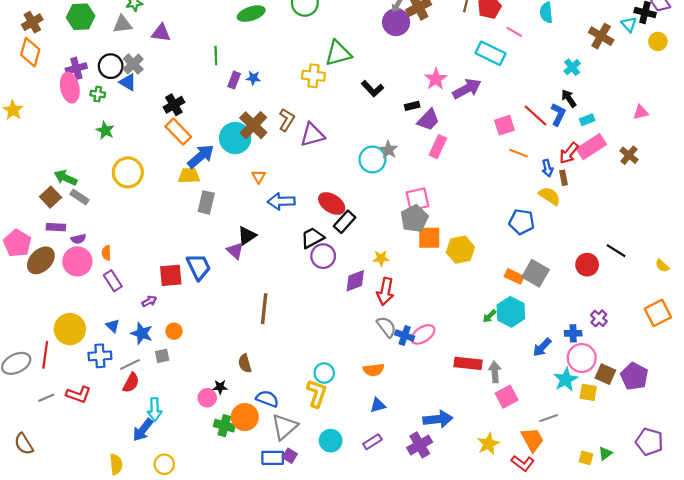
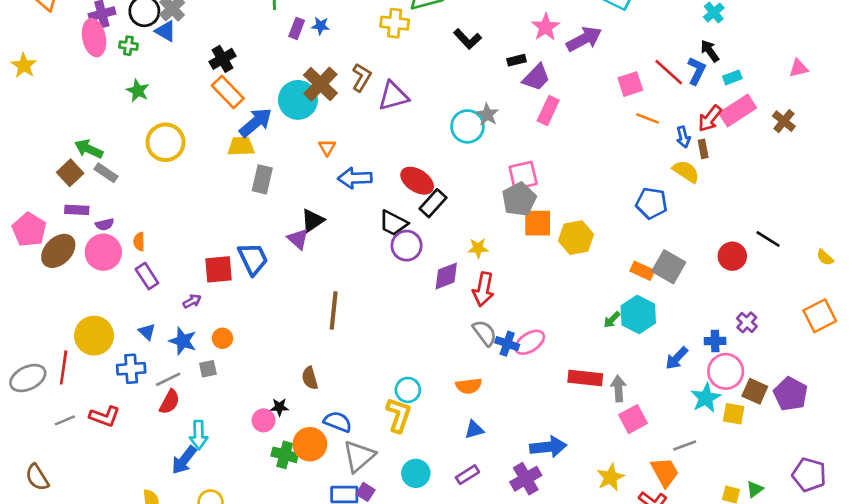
black trapezoid: (312, 238) -> (393, 223), turned -125

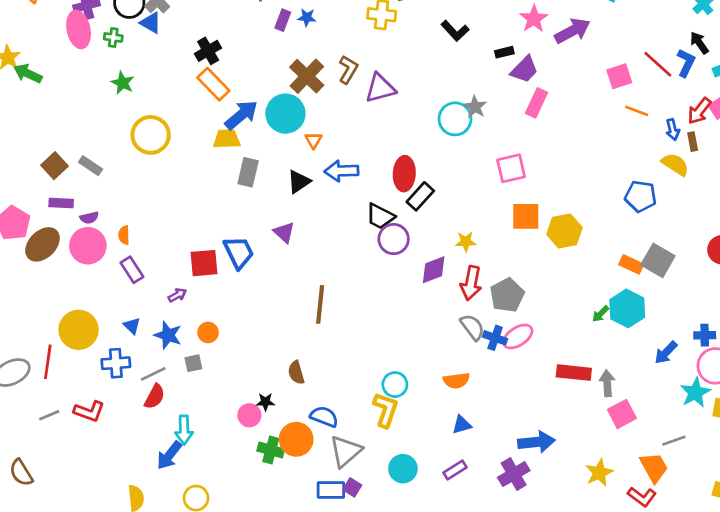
cyan circle: (298, 100) -> (285, 114), moved
green arrow: (89, 149) -> (28, 74), moved
red ellipse: (417, 181) -> (404, 174), turned 60
gray pentagon: (519, 199) -> (507, 295), moved
black triangle: (313, 220) -> (299, 182), moved

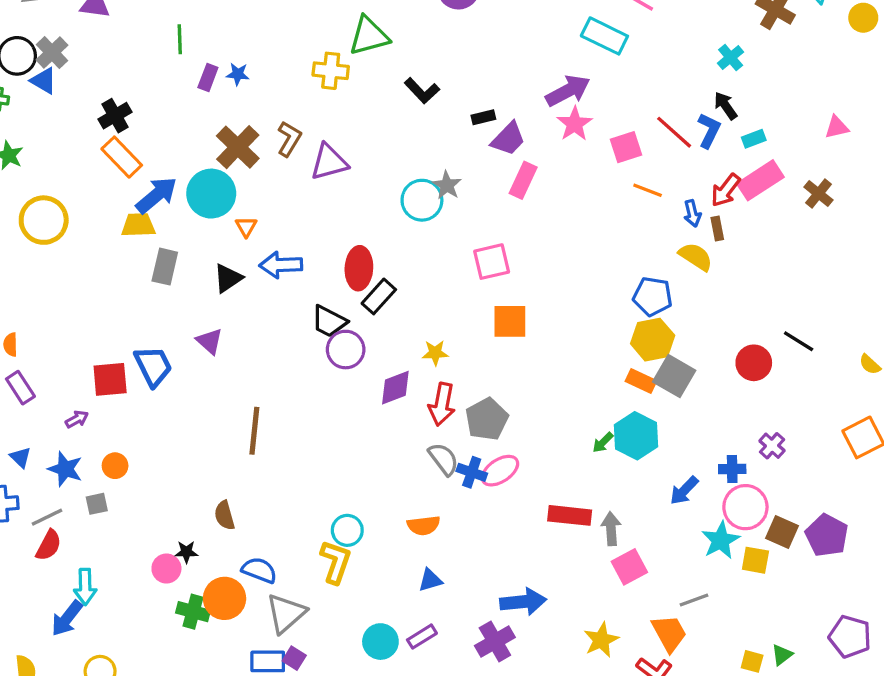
pink star: (534, 19) -> (575, 124), moved
yellow hexagon: (564, 231) -> (653, 340), moved
cyan circle: (403, 469) -> (380, 642), moved

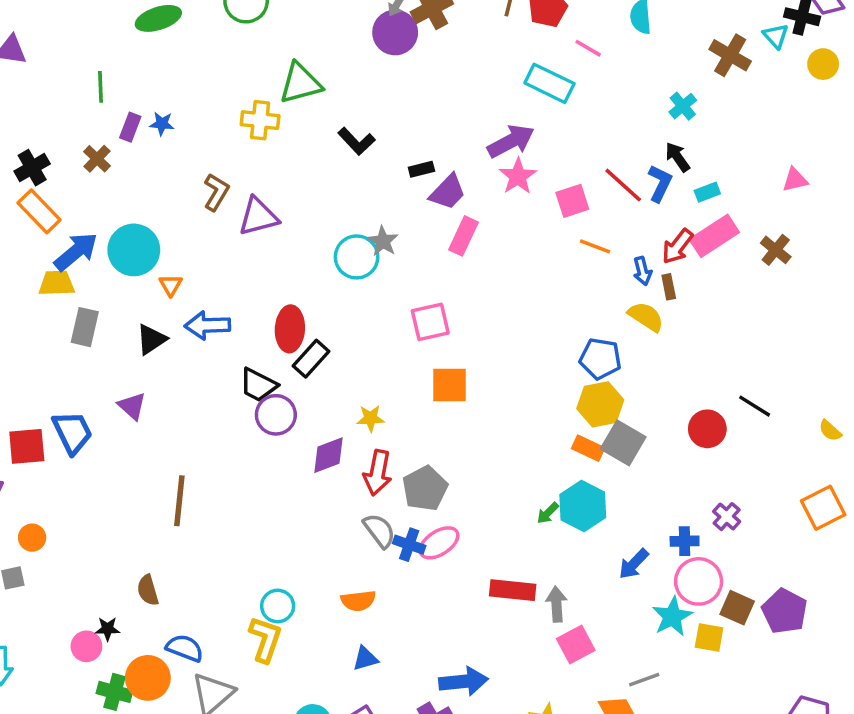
brown cross: (238, 147) -> (97, 159), moved, size x0.6

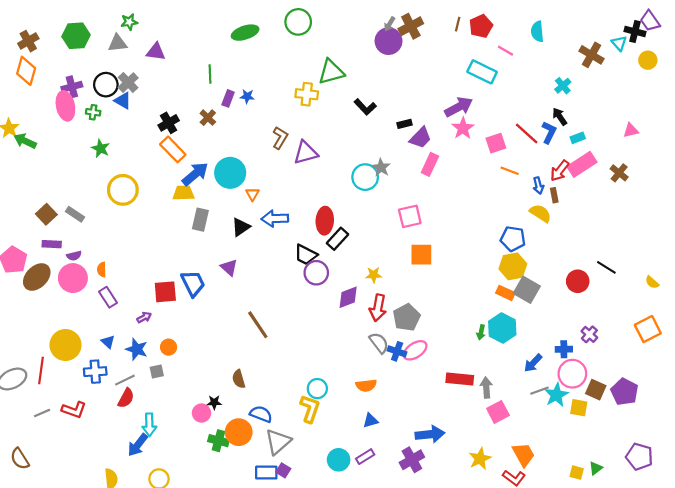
brown line: (179, 501) -> (258, 325), turned -40
green arrow: (548, 513) -> (481, 332), turned -32
gray line: (644, 680) -> (539, 391), moved

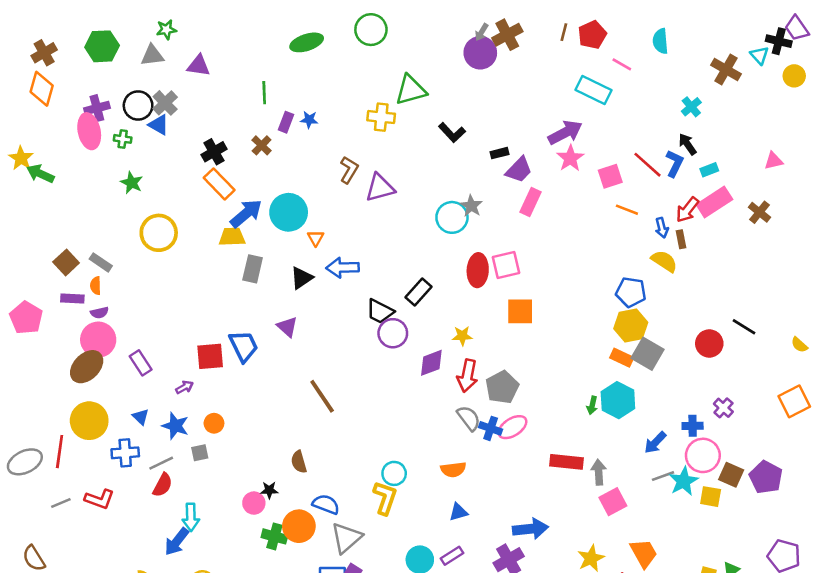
red ellipse: (325, 221) -> (478, 270), moved
orange semicircle: (102, 270) -> (96, 286), moved
brown ellipse: (37, 277) -> (87, 367), moved

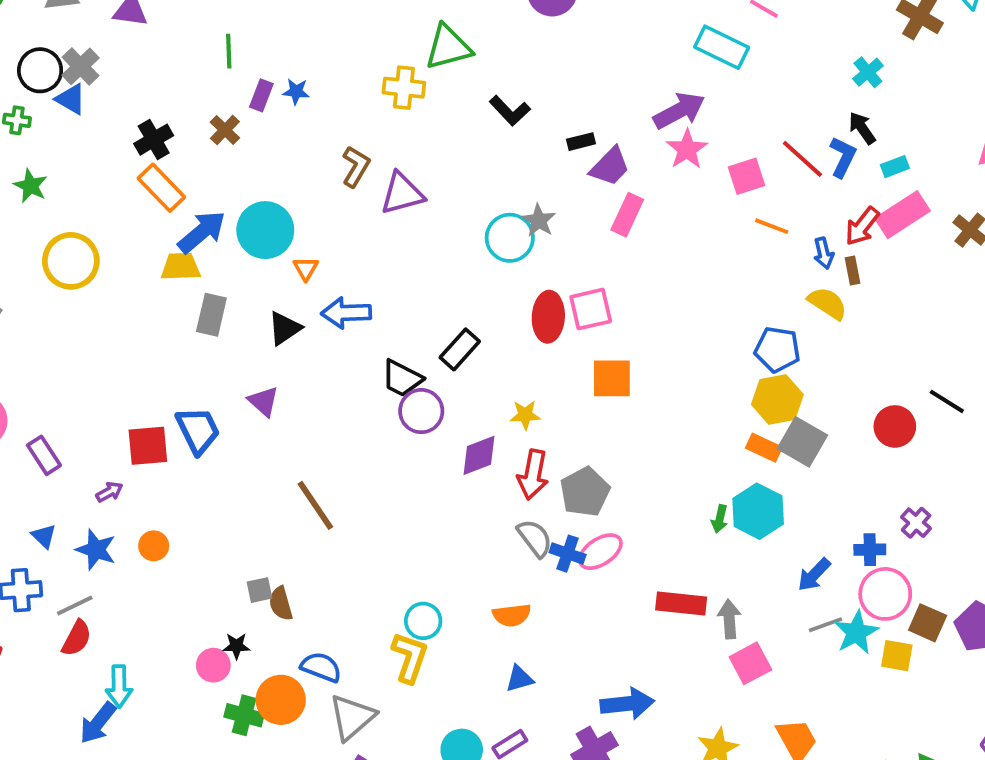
gray square: (200, 453) -> (260, 590), moved

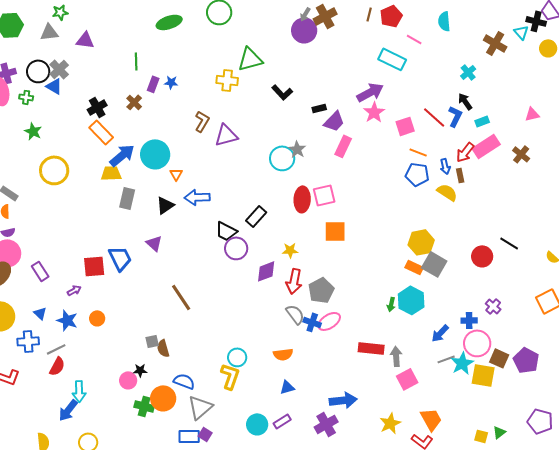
blue pentagon: (777, 349) -> (417, 174), moved
yellow square: (897, 656) -> (483, 375), size x1.4

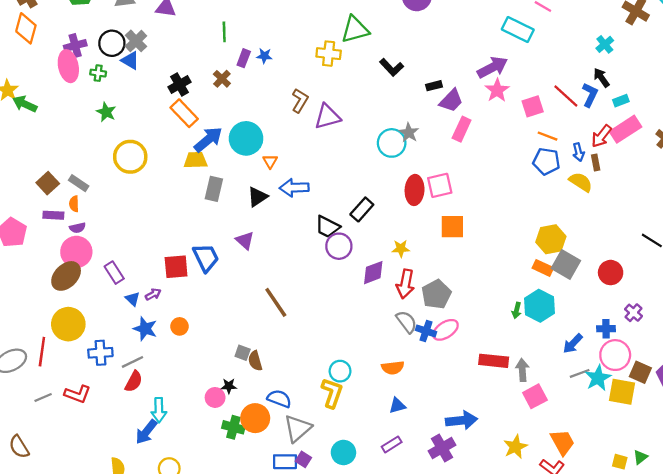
red circle: (482, 256) -> (611, 273), moved
blue triangle: (40, 313) -> (133, 299), moved
gray square: (152, 341) -> (243, 353), turned 32
cyan circle: (257, 424) -> (343, 453), moved

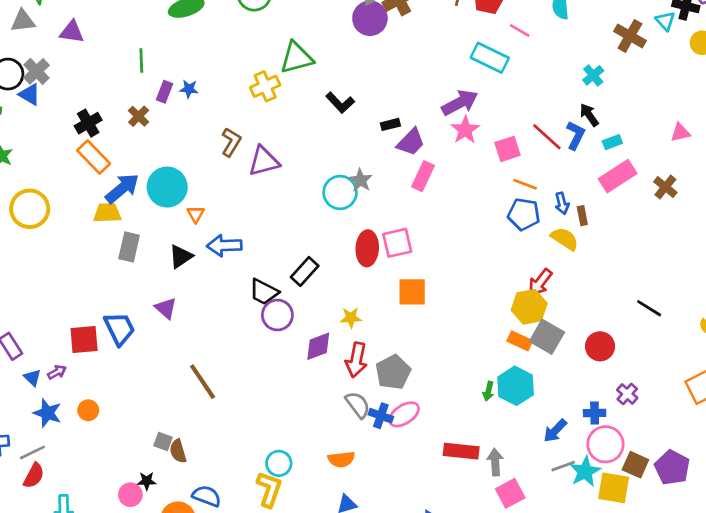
yellow cross: (329, 54) -> (265, 86), turned -30
red arrow: (601, 136) -> (540, 282), moved

